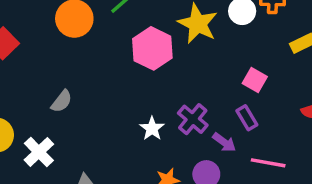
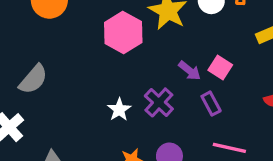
gray semicircle: (62, 101) -> (33, 79), size x1.4
purple arrow: (224, 142) -> (190, 71), moved

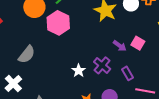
pink hexagon: (123, 32) -> (58, 23), moved
purple rectangle: (211, 104) -> (127, 73), moved

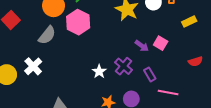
gray semicircle: (27, 54) -> (47, 35), moved
white cross: (13, 84) -> (33, 66), moved

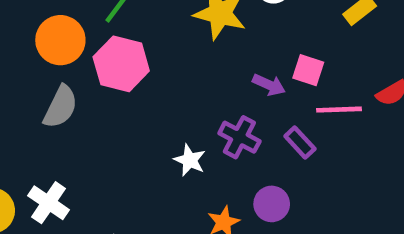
white cross: (33, 66) -> (49, 203), moved
pink line: (168, 92) -> (339, 110), moved

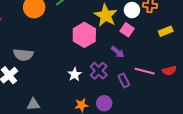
pink hexagon: (121, 64) -> (84, 35), moved
pink square: (308, 70) -> (127, 30), moved
gray semicircle: (60, 107) -> (23, 55), moved, turned 54

